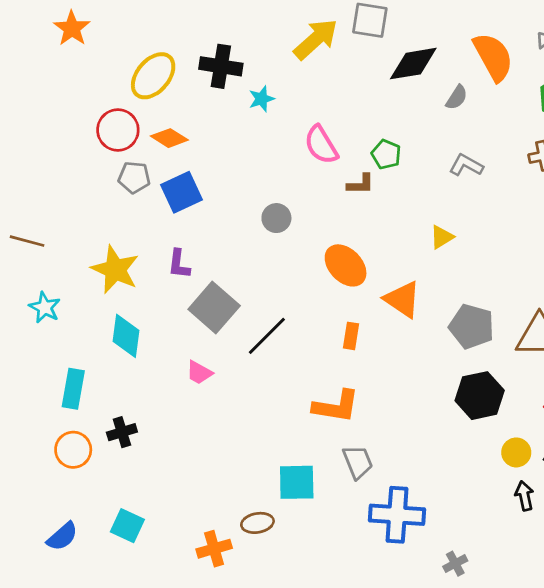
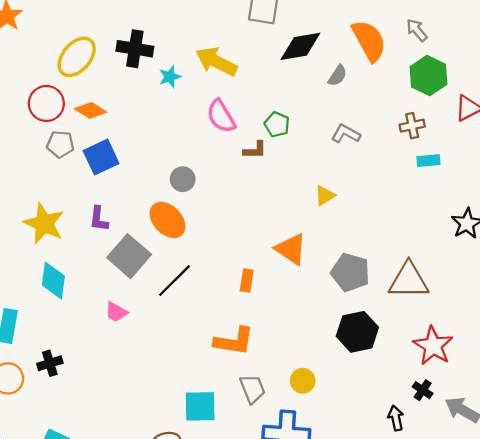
yellow arrow: (316, 39) -> (216, 62), moved, turned -111
orange ellipse: (346, 265) -> (168, 220), moved
yellow circle: (516, 452) -> (303, 381), moved

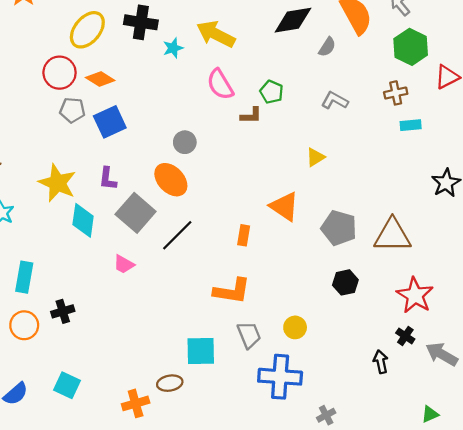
cyan diamond: (53, 281) -> (83, 220), moved
black hexagon: (357, 332) -> (345, 282), size x0.7

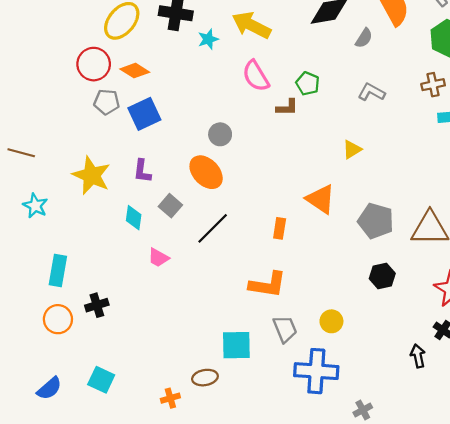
gray square: (136, 213) -> (170, 206), size x0.6
cyan diamond: (83, 220) -> (134, 218), moved, size x0.7
orange cross: (136, 403) -> (170, 398), size x0.7

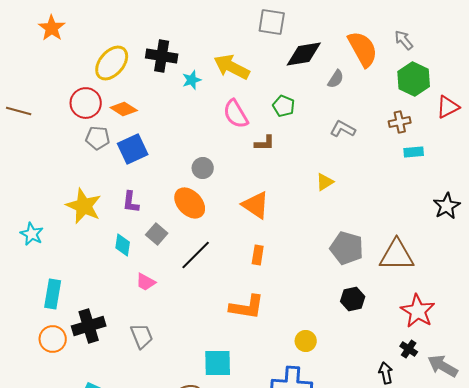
green pentagon: (308, 84) -> (284, 106), moved
brown line: (21, 153) -> (19, 111), moved
orange triangle: (321, 199) -> (256, 205), moved
black cross: (97, 305) -> (89, 326), size x1.5
gray trapezoid: (285, 329) -> (142, 336), moved

